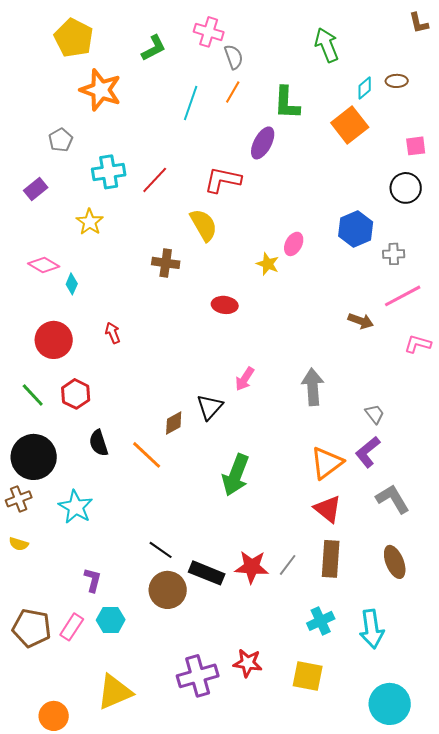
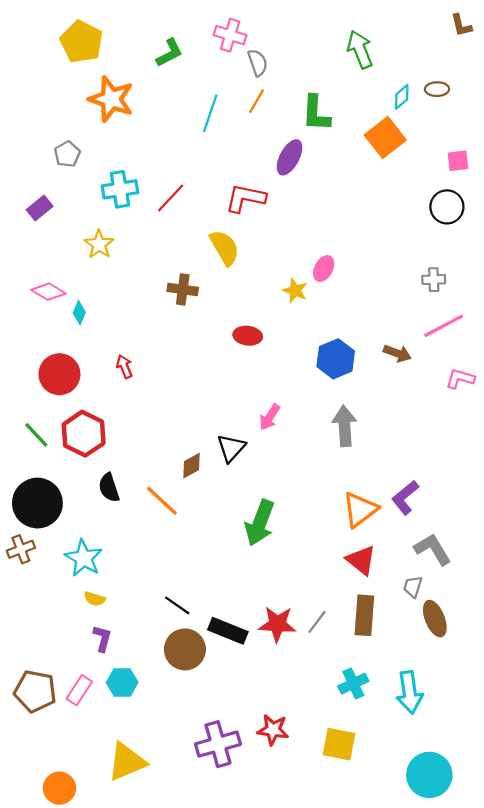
blue hexagon: (356, 229) -> (336, 359), moved
red hexagon: (76, 394) -> (84, 434), size x1.4
gray trapezoid: (375, 414) -> (413, 587), moved, turned -125
yellow semicircle: (19, 544) -> (95, 599), moved

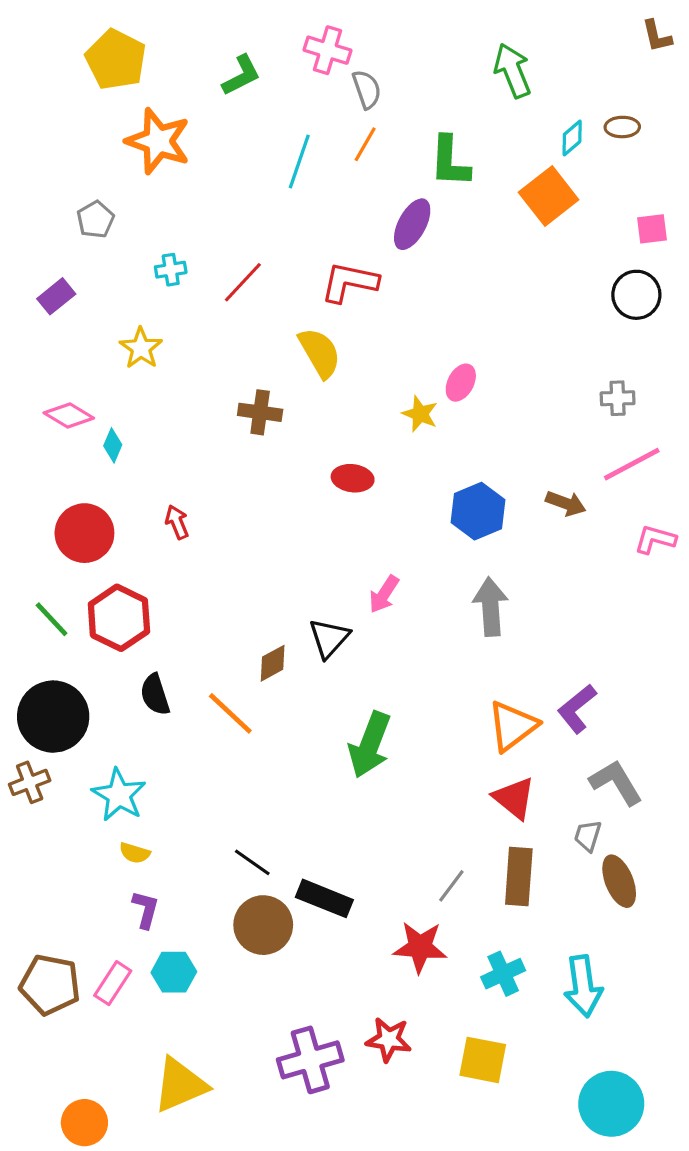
cyan cross: (120, 189) -> (171, 270), size x0.6
red star: (277, 624) -> (420, 947), moved

